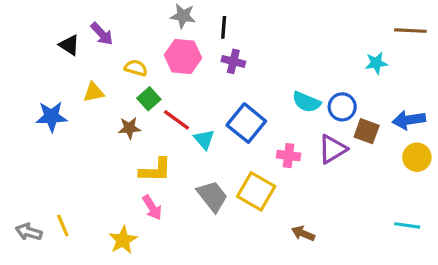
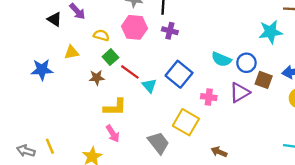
cyan star: (376, 63) -> (270, 32), size x1.5
gray trapezoid: (212, 196) -> (158, 143), moved

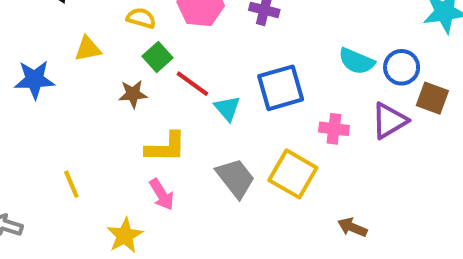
blue square: (179, 74) -> (281, 88), turned 35
gray trapezoid: (158, 143) -> (235, 178), moved
yellow line: (50, 146) -> (71, 184), moved

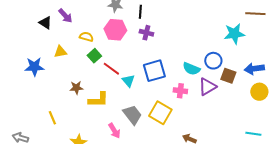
cyan semicircle: (356, 61) -> (191, 69), moved
brown star: (133, 94) -> (76, 88), moved
pink arrow: (162, 194) -> (114, 131), moved

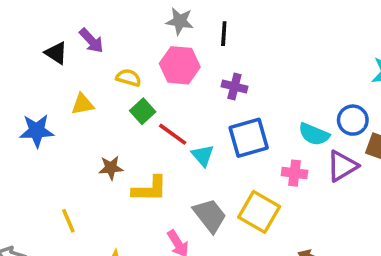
purple cross: (146, 33) -> (234, 87), moved

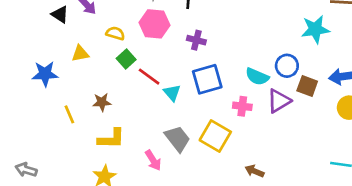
yellow L-shape: (150, 189) -> (111, 139), moved
yellow line: (68, 221) -> (69, 114), moved

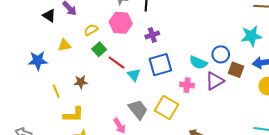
cyan star: (315, 29) -> (251, 36), moved
yellow semicircle: (115, 33) -> (91, 30), turned -48
purple cross: (196, 40) -> (152, 35), turned -32
yellow L-shape: (111, 139) -> (74, 115), moved

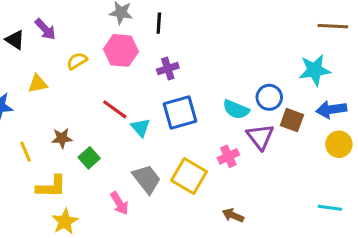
green square: (99, 49) -> (89, 158), moved
purple triangle: (215, 81) -> (260, 137), turned -36
pink cross: (187, 85) -> (228, 156), moved, turned -32

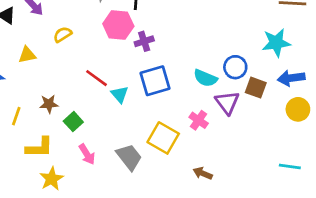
pink hexagon: (121, 50) -> (118, 25), moved
yellow line: (26, 152) -> (16, 116), turned 42
pink cross: (228, 156) -> (199, 120), turned -30
gray trapezoid: (147, 179) -> (129, 157), moved
pink arrow: (119, 203) -> (87, 154), moved

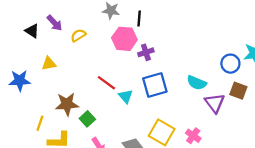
yellow semicircle: (62, 34) -> (78, 35), moved
blue circle: (235, 67) -> (230, 64), moved
brown star: (49, 104) -> (67, 104), size x1.5
yellow line: (16, 116) -> (40, 123), moved
pink cross: (199, 120) -> (193, 136), moved

